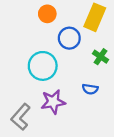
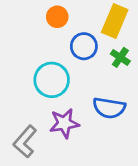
green cross: (101, 57) -> (120, 57), moved
blue semicircle: (90, 89) -> (109, 108), size x1.6

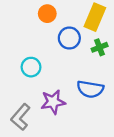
green cross: (120, 57) -> (100, 47), turned 35
cyan circle: (52, 80) -> (31, 67), moved, size x0.7

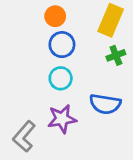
blue circle: (69, 38) -> (62, 45), moved
cyan circle: (31, 67) -> (61, 78), moved

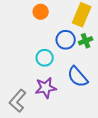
blue circle: (62, 45) -> (66, 40), moved
blue semicircle: (105, 104) -> (78, 77), turned 40

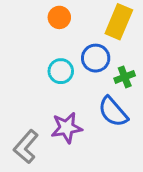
green cross: (86, 41) -> (125, 77), moved
cyan circle: (45, 58) -> (61, 71), moved

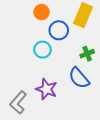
blue circle: (96, 58) -> (59, 30), moved
purple star: (67, 128) -> (47, 89), turned 30

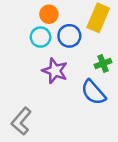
cyan circle: (43, 50) -> (41, 37), moved
purple star: (47, 89) -> (55, 71), moved

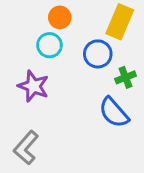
blue circle: (69, 36) -> (98, 54), moved
purple star: (55, 71) -> (33, 86), moved

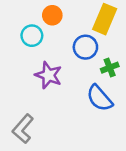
cyan circle: (49, 45) -> (32, 36), moved
purple star: (33, 86) -> (48, 75), moved

